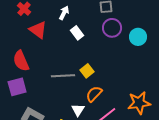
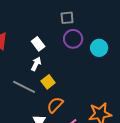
white arrow: (64, 13) -> (36, 64), moved
gray line: (63, 76) -> (24, 87), turned 30

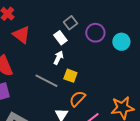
gray square: (67, 18) -> (70, 23), moved, turned -32
yellow square: (48, 82) -> (70, 76), turned -32

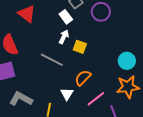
cyan circle: (121, 42) -> (127, 61), moved
yellow square: (70, 76) -> (80, 47), moved

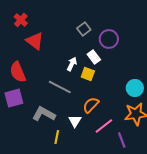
white rectangle: (66, 17) -> (94, 57), moved
gray L-shape: (21, 99) -> (44, 114), moved

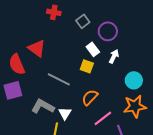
red cross: (21, 20) -> (54, 12), moved, turned -32
red triangle: (35, 41) -> (37, 48), moved
white arrow: (72, 64) -> (114, 56), moved
white triangle: (75, 121) -> (65, 113), moved

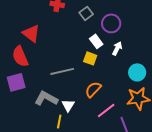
red triangle: (37, 48) -> (31, 33), moved
gray line: (59, 79) -> (62, 71), turned -40

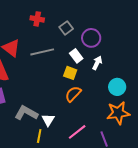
gray line: (62, 71) -> (42, 52), moved
orange semicircle: (93, 89) -> (73, 94), moved
pink line: (106, 110) -> (77, 132), moved

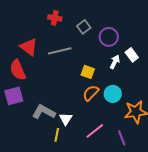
white rectangle: (76, 56) -> (132, 55), moved
cyan circle: (117, 87) -> (113, 94), moved

